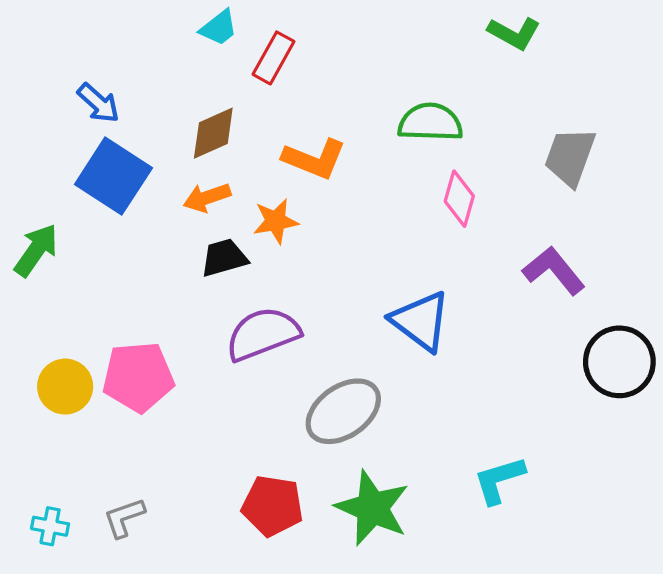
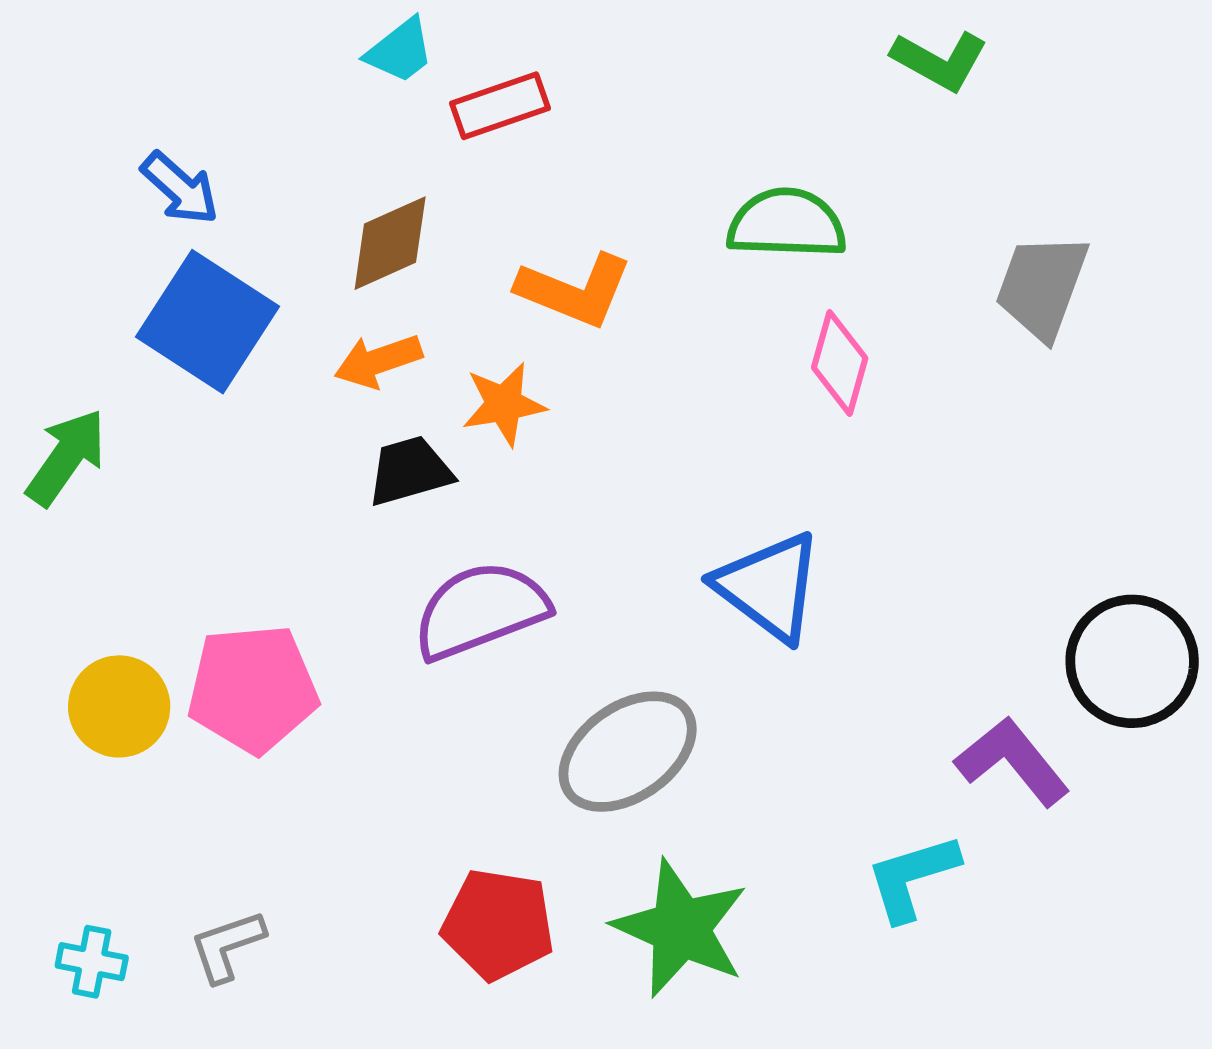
red rectangle: (273, 58) -> (500, 106), turned 42
purple L-shape: (554, 271) -> (1012, 761), moved

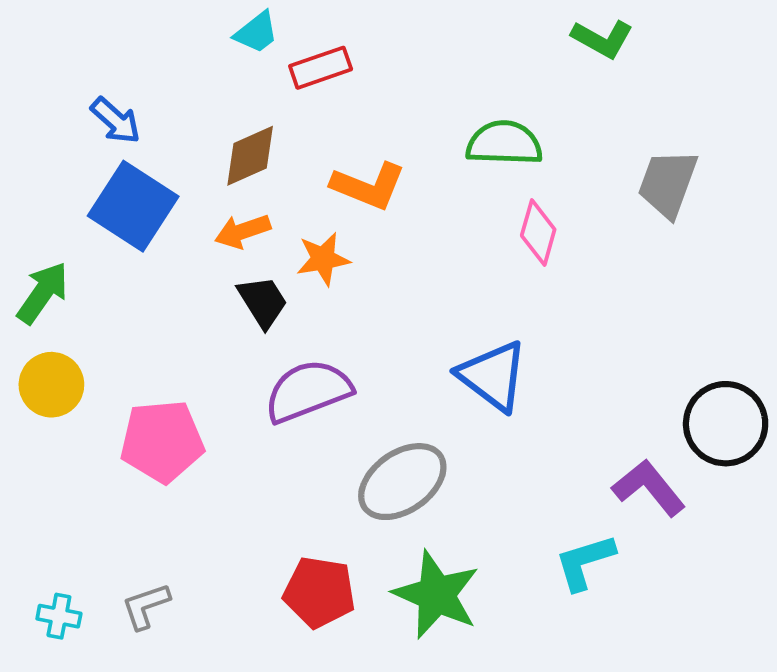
black trapezoid: (410, 471) -> (263, 302), turned 74
yellow circle: (119, 706) -> (51, 385), moved

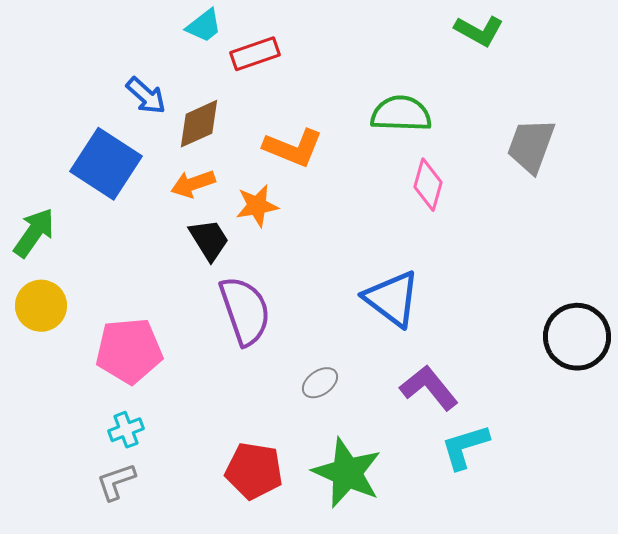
blue arrow: (116, 121) -> (146, 96), moved
purple semicircle: (308, 391) -> (245, 311), turned 92
gray ellipse: (402, 482) -> (320, 383), size x0.5
purple L-shape: (649, 488) -> (429, 388), moved
cyan cross: (59, 616) -> (126, 430), moved, turned -32

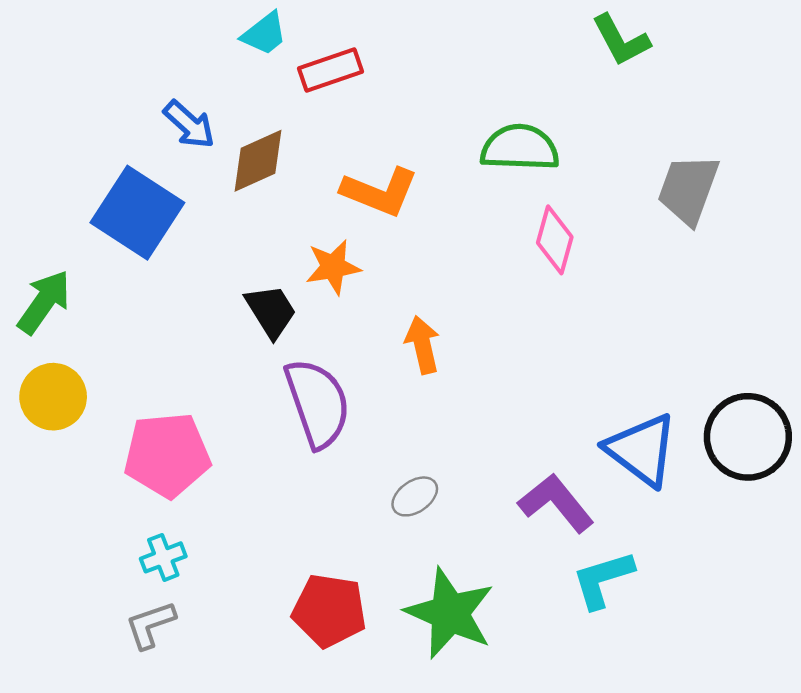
green L-shape: (479, 31) -> (621, 40), turned 33
orange arrow: (193, 184) -> (423, 345), moved, turned 96
blue triangle: (392, 299) -> (642, 450), moved

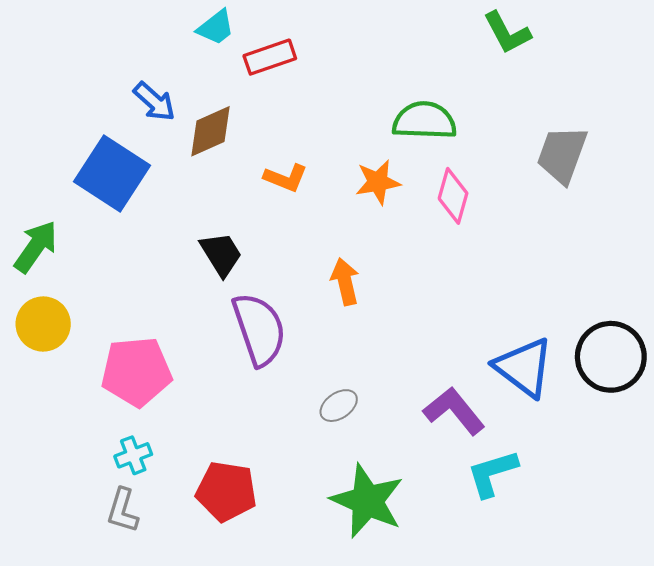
orange L-shape: (380, 192) -> (286, 178), moved, size x0.7
orange star: (333, 267) -> (378, 182), moved
red pentagon: (329, 611) -> (226, 491), moved
gray L-shape: (150, 625) -> (123, 510), turned -54

